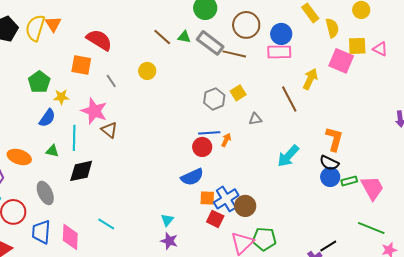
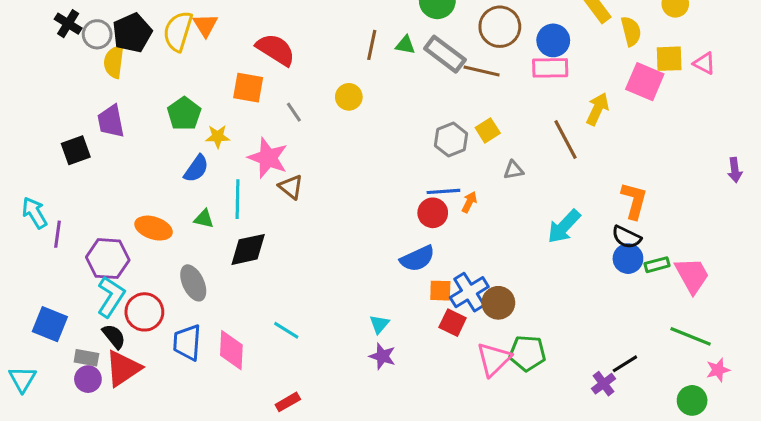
brown line: (162, 37) -> (372, 45), turned 60

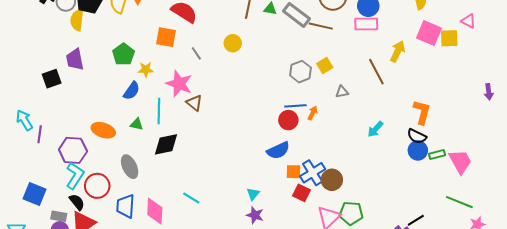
yellow square: (669, 59) -> (449, 38), moved
cyan arrow: (564, 227) -> (375, 129), size x0.7

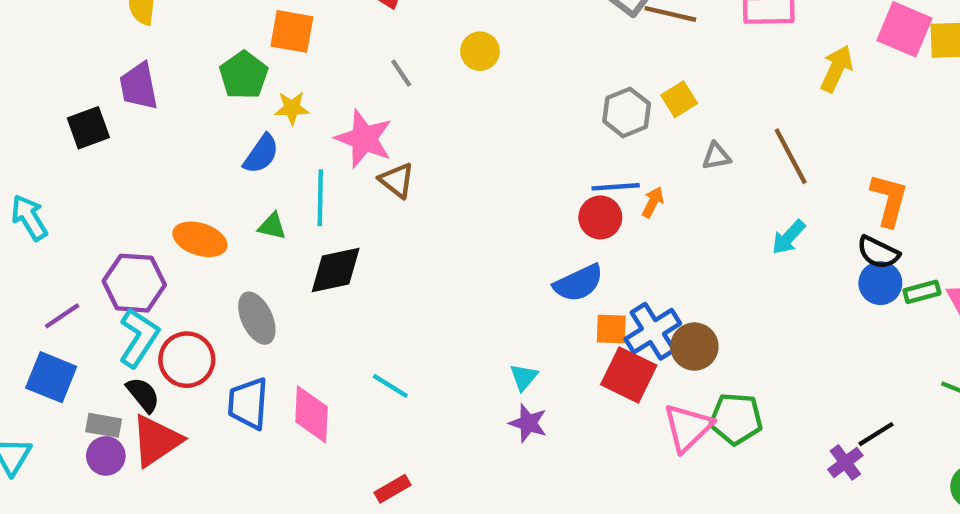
orange square: (166, 37) -> (292, 31), moved
brown line: (376, 72) -> (791, 156), moved
purple line: (40, 134) -> (62, 316), moved, turned 48
red square: (302, 193) -> (629, 375), size x1.4

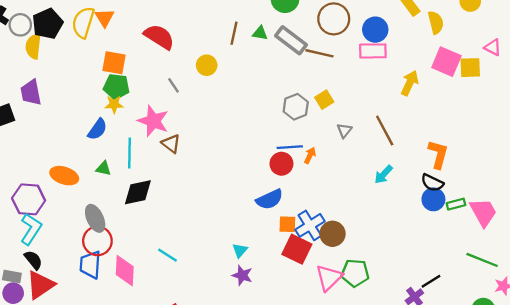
yellow circle: (480, 51) -> (207, 65), moved
green pentagon: (244, 75) -> (116, 87), moved, turned -30
gray triangle: (716, 156) -> (344, 130), turned -42
red circle: (187, 360) -> (97, 241), moved

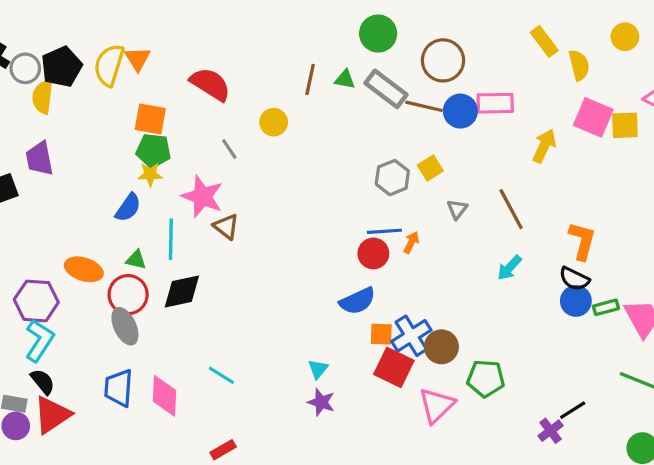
blue circle: (375, 30) -> (460, 111), moved
red circle: (97, 241) -> (128, 295), moved
green pentagon: (355, 273) -> (486, 378), moved

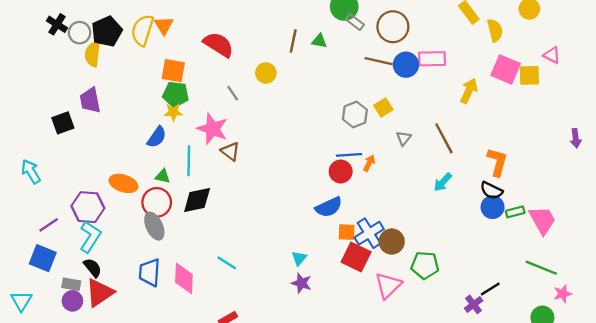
gray rectangle: (386, 89) -> (355, 22), moved, size x0.6

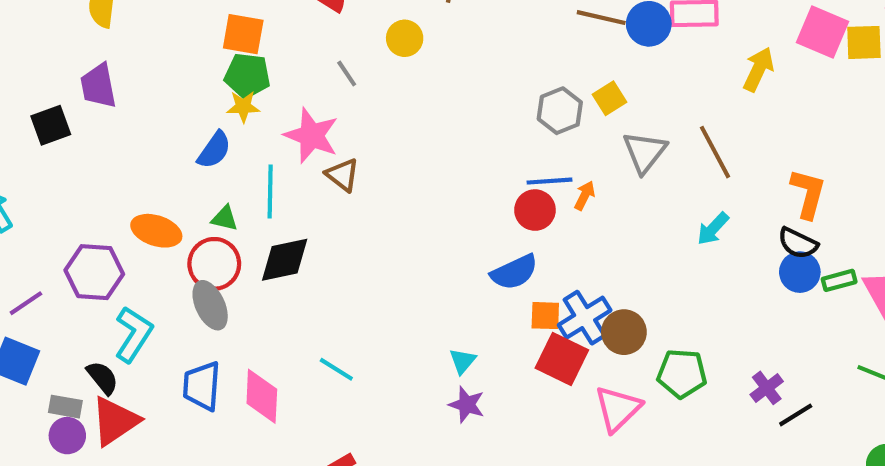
gray triangle: (404, 138) -> (645, 152), size x1.6
cyan L-shape: (90, 237) -> (134, 334), moved
purple cross: (474, 304) -> (767, 388), moved

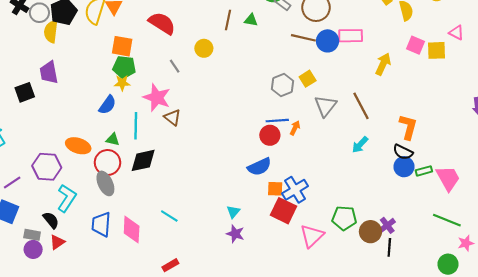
pink square: (823, 32) -> (416, 45), size x0.7
brown circle: (624, 332) -> (370, 232), moved
black line: (796, 415) -> (389, 247), moved, turned -54
red triangle: (115, 421) -> (57, 242), size x0.6

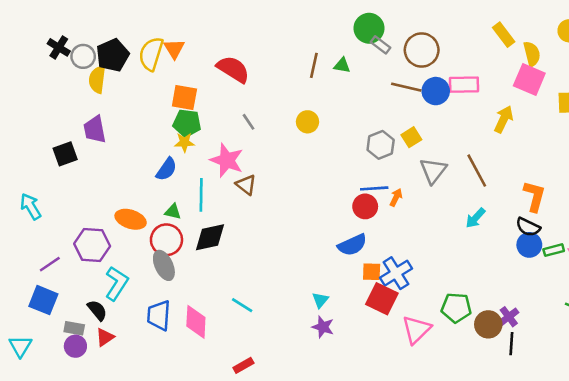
pink square: (416, 45) -> (529, 79), moved, size x1.4
yellow circle: (204, 48) -> (308, 122), moved

